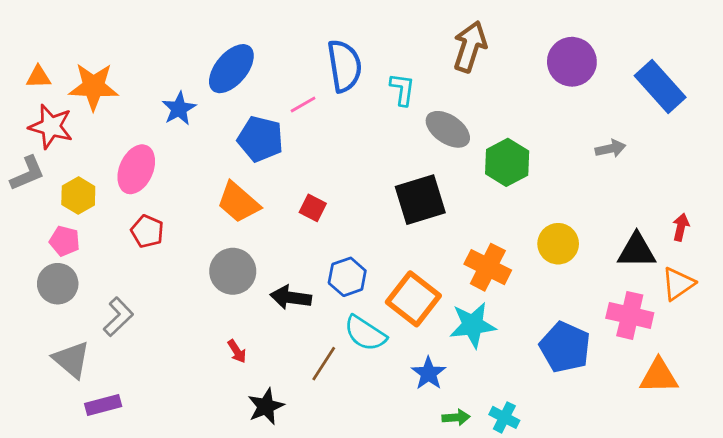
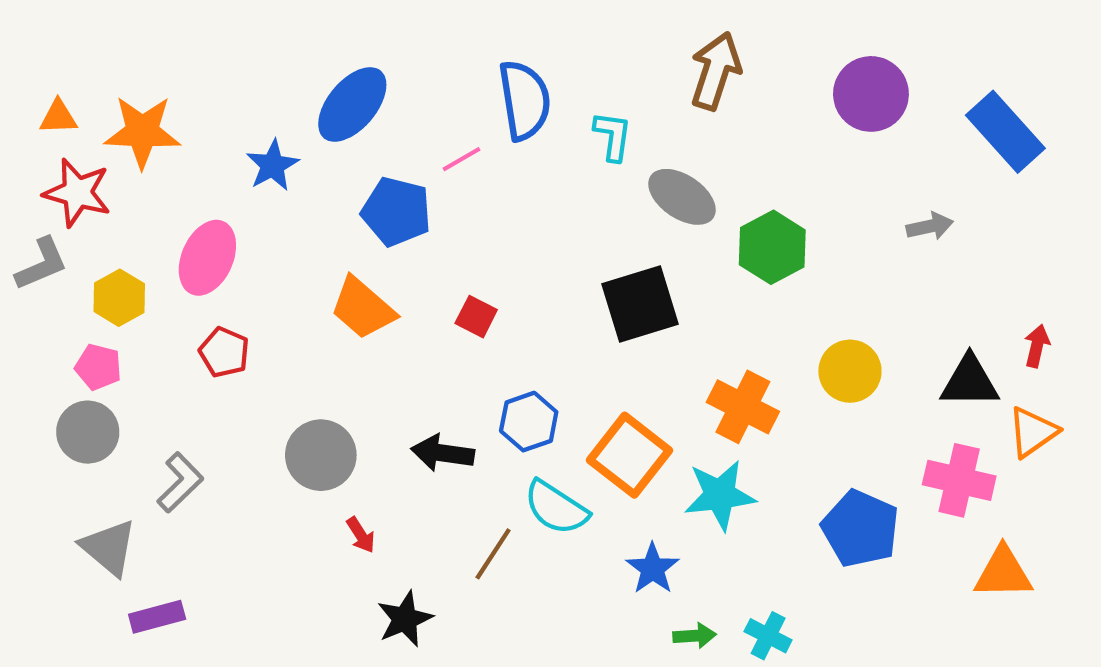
gray circle: (233, 271) -> (321, 455), moved

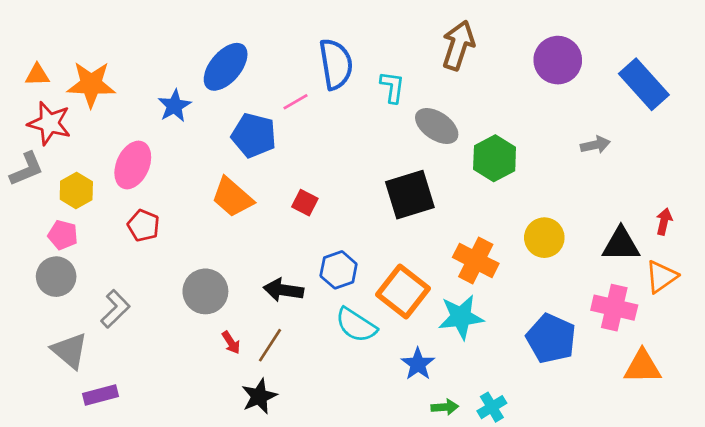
brown line: (493, 554) -> (270, 345), moved
cyan cross: (768, 636) -> (492, 407), turned 32

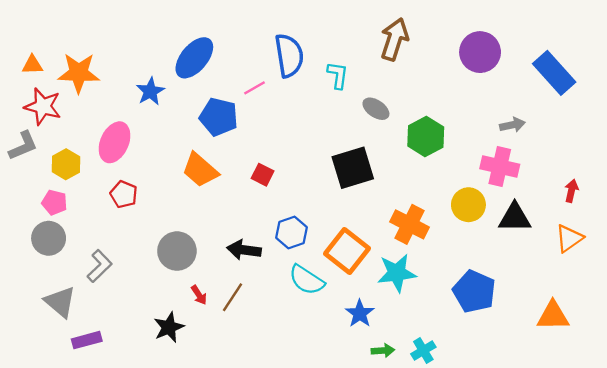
gray ellipse: (437, 126) -> (376, 109), size x0.7
black triangle: (621, 244) -> (515, 217), moved
pink cross: (614, 308) -> (500, 167), moved
black star: (259, 396) -> (169, 327), moved

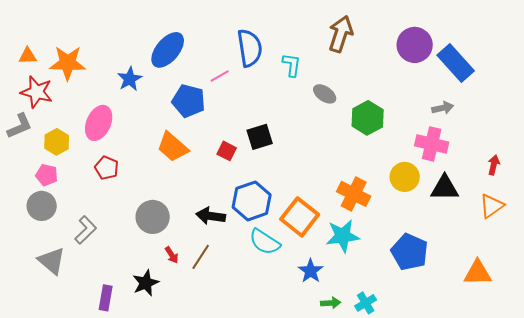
blue rectangle: (554, 73) -> (456, 63), moved
black square: (353, 168) -> (260, 137), moved, size x0.7
blue hexagon: (291, 233) -> (252, 201), size x1.4
purple rectangle: (87, 340) -> (106, 298), moved, turned -65

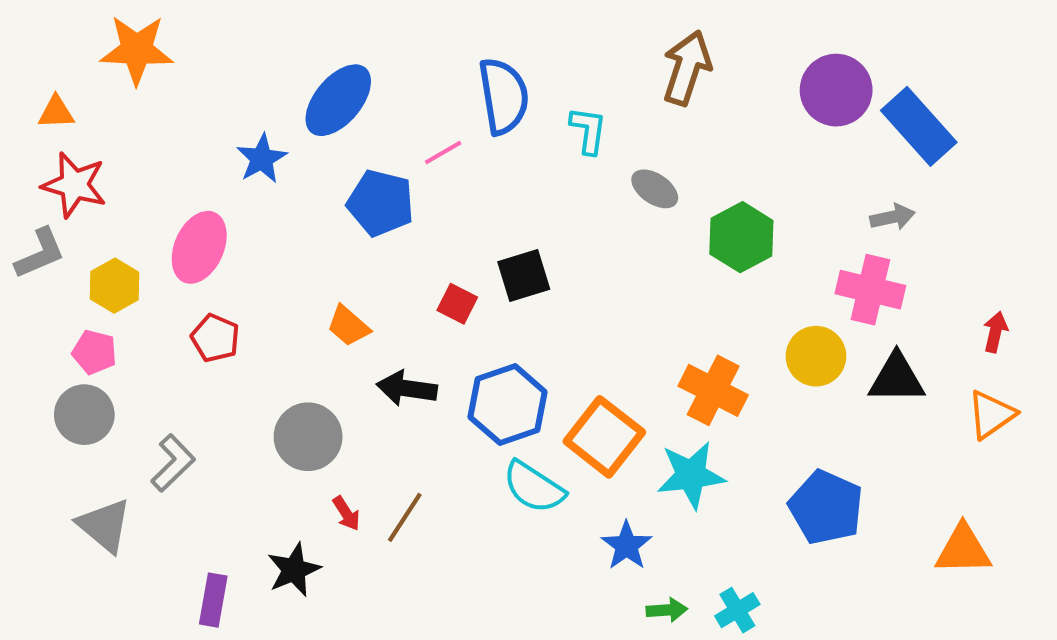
orange star: (68, 63) -> (137, 50), moved
orange trapezoid: (173, 147) -> (348, 326), moved, size x0.7
black arrow: (211, 216) -> (407, 388), moved

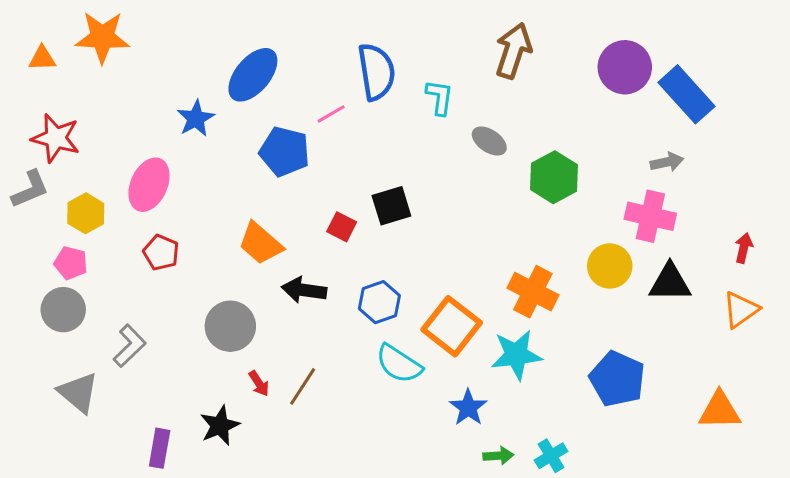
orange triangle: (56, 112) -> (42, 58), moved
orange trapezoid: (348, 326) -> (260, 243), size x1.4
blue hexagon: (508, 405) -> (379, 302), size x0.7

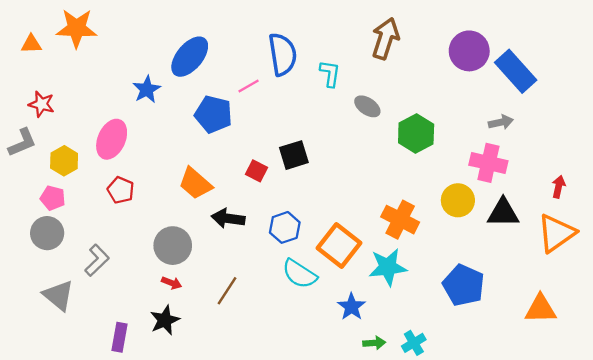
red star: (56, 138) -> (41, 104), size x0.7
orange triangle: (741, 310) -> (556, 233), size x1.4
red arrow: (259, 383) -> (172, 283), moved, turned -36

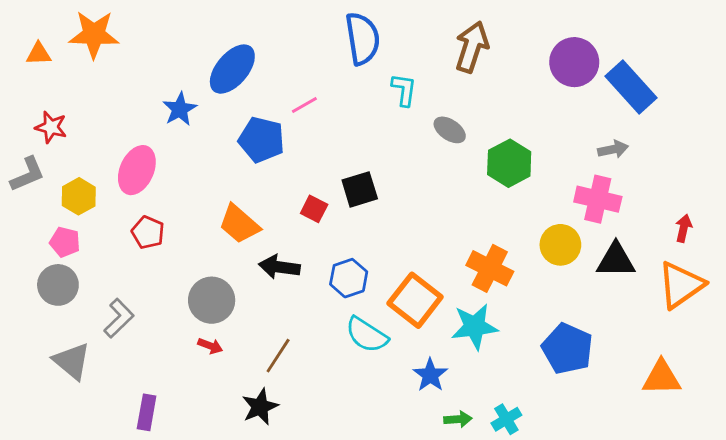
blue semicircle: (282, 54) -> (362, 39), moved
black star: (165, 320) -> (260, 407), moved

